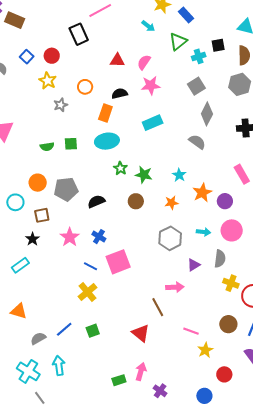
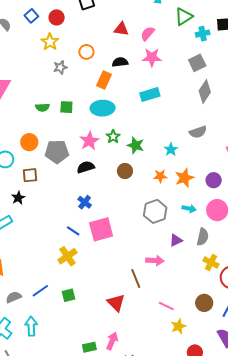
gray semicircle: (197, 142) -> (198, 132), moved, turned 120
orange star: (202, 193) -> (184, 178), moved
pink star: (70, 237) -> (89, 141), moved

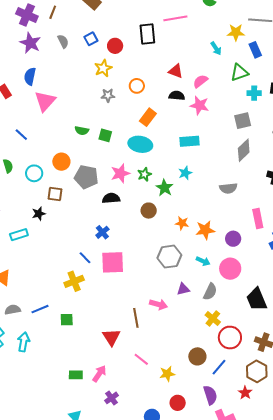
black semicircle: (120, 62) -> (177, 96), moved
cyan star: (171, 149) -> (185, 173), moved
pink line: (166, 306) -> (141, 359), moved

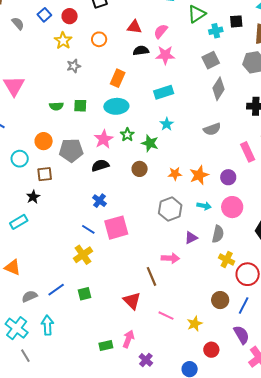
orange circle: (137, 86) -> (99, 39), moved

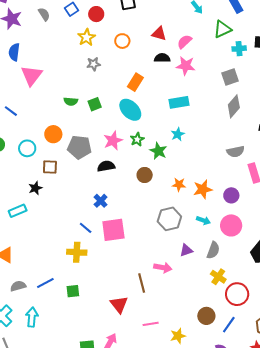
green square: (80, 106) -> (95, 104), turned -32
cyan ellipse: (116, 106) -> (130, 110), turned 40
gray semicircle: (212, 129) -> (236, 152), moved
yellow cross: (83, 255) -> (77, 252), turned 30
pink line: (166, 316) -> (151, 324), turned -42

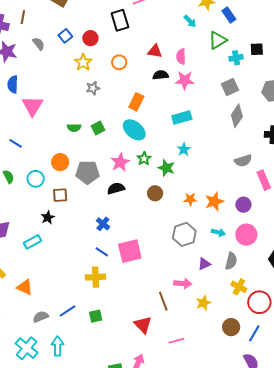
pink semicircle: (184, 42) -> (181, 56), turned -42
blue cross: (101, 201) -> (103, 224), moved
yellow star: (178, 336) -> (203, 303), moved

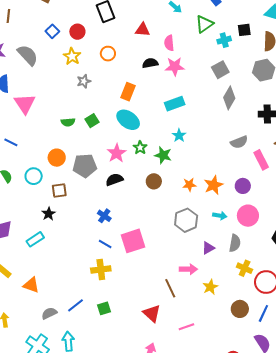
gray semicircle: (39, 44) -> (28, 55), moved, size x1.6
red triangle: (155, 51) -> (143, 30), moved

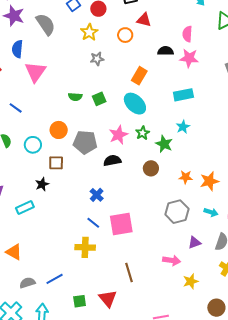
red triangle: (143, 30) -> (144, 20), moved
brown line: (170, 288) -> (129, 272), moved
green square: (104, 308) -> (80, 301), moved
red triangle: (152, 313) -> (108, 298), moved

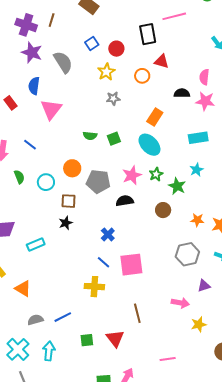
black star: (42, 184) -> (66, 223), moved

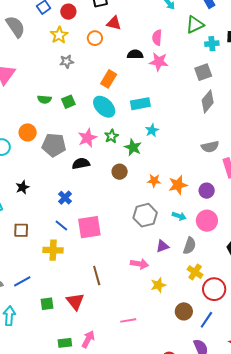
cyan rectangle: (198, 138) -> (140, 104), moved
brown square: (68, 201) -> (21, 230), moved

